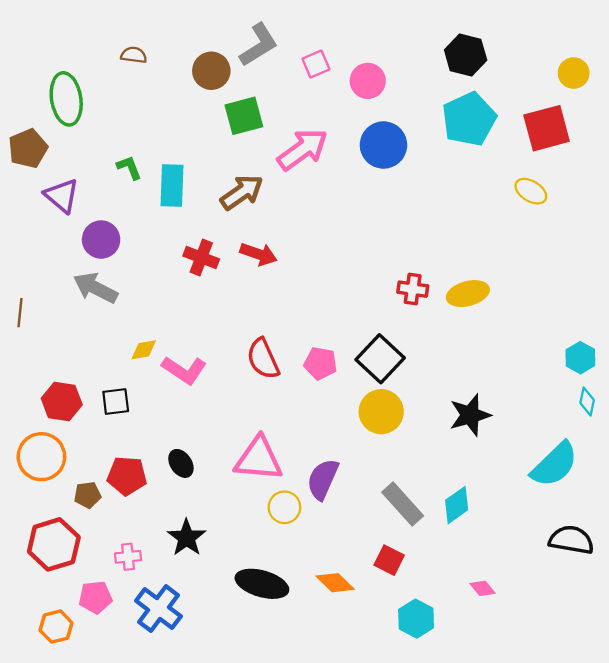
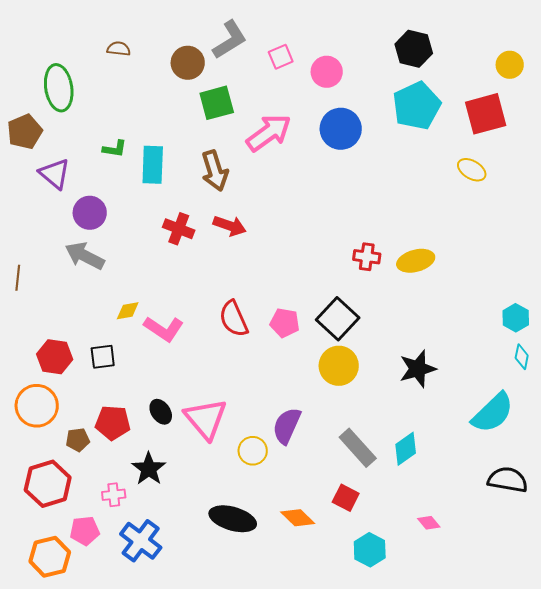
green L-shape: (129, 168) -> (115, 149), turned 120
brown arrow: (242, 192) -> (215, 171), turned 108
pink triangle: (259, 459) -> (206, 419), moved, turned 45
black star: (187, 538) -> (149, 469), moved
orange hexagon: (56, 627) -> (50, 557), size x1.4

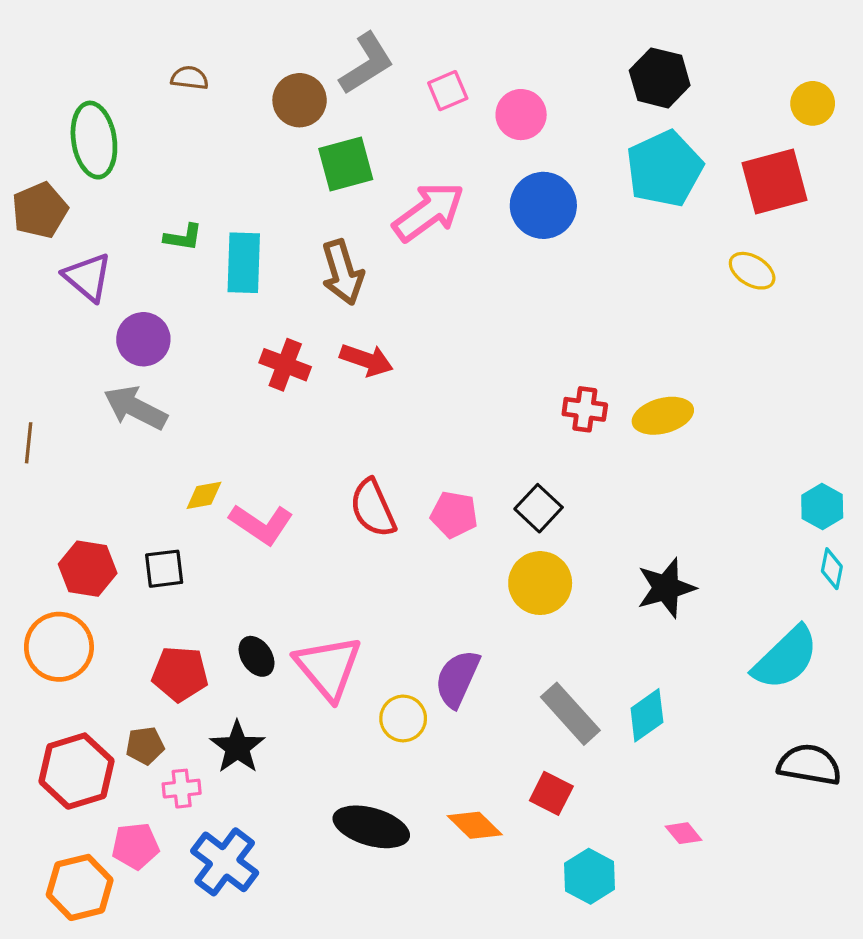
black square: (338, 319) -> (539, 508), size x0.7
brown pentagon: (78, 440) -> (145, 746), moved

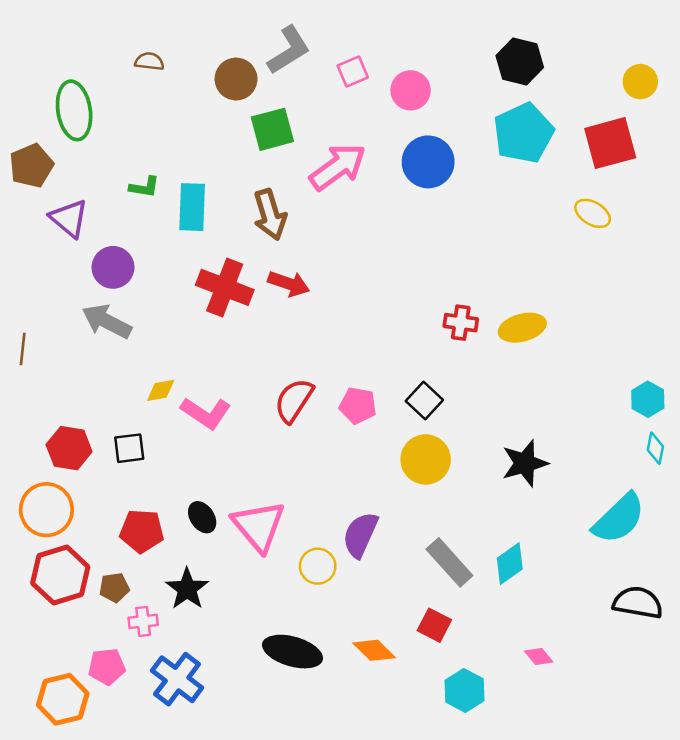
red cross: (285, 365) -> (225, 287), size x1.4
red semicircle: (373, 508) -> (294, 400), turned 57
red hexagon: (76, 771) -> (60, 575), moved

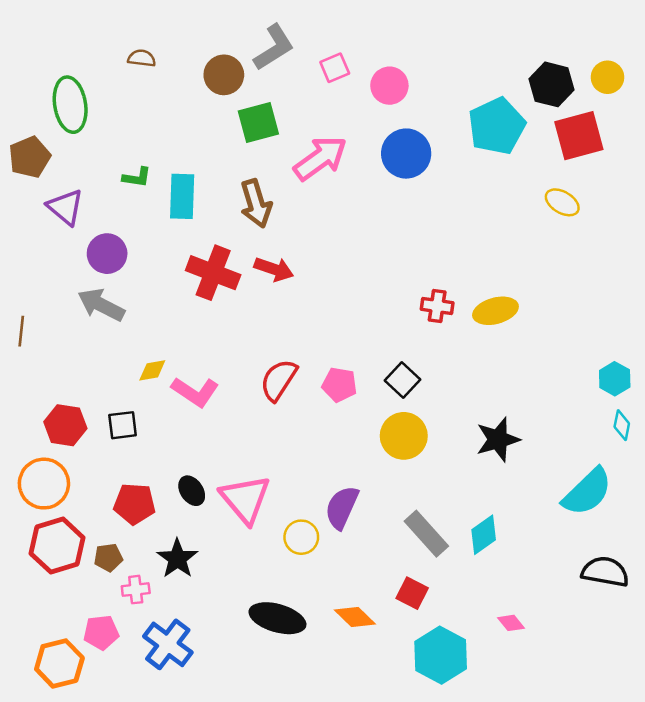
black hexagon: (520, 61) -> (551, 84), moved
cyan hexagon: (465, 690) -> (441, 655), size x1.4

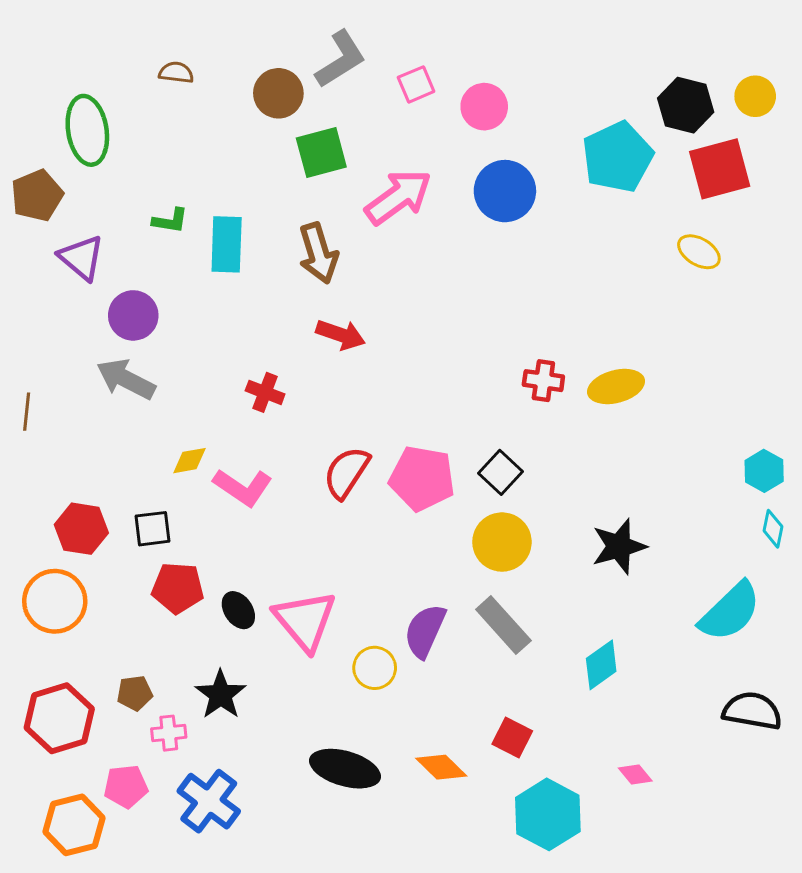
red cross: (213, 273) -> (265, 392), moved, size x0.6
pink pentagon: (339, 385) -> (422, 478), size x1.5
red pentagon: (134, 504) -> (178, 588), moved
gray rectangle: (426, 534) -> (503, 625), moved
red hexagon: (57, 546) -> (59, 718), moved

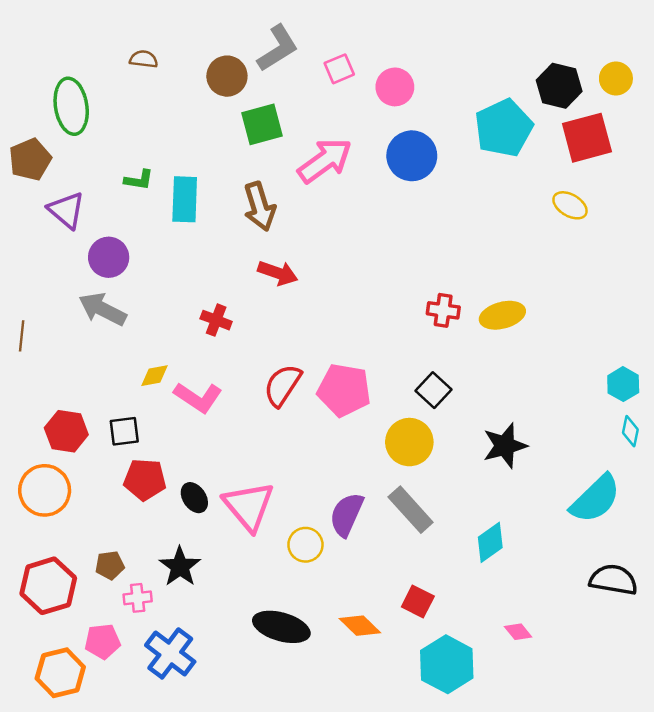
black square: (501, 472) -> (434, 390), moved

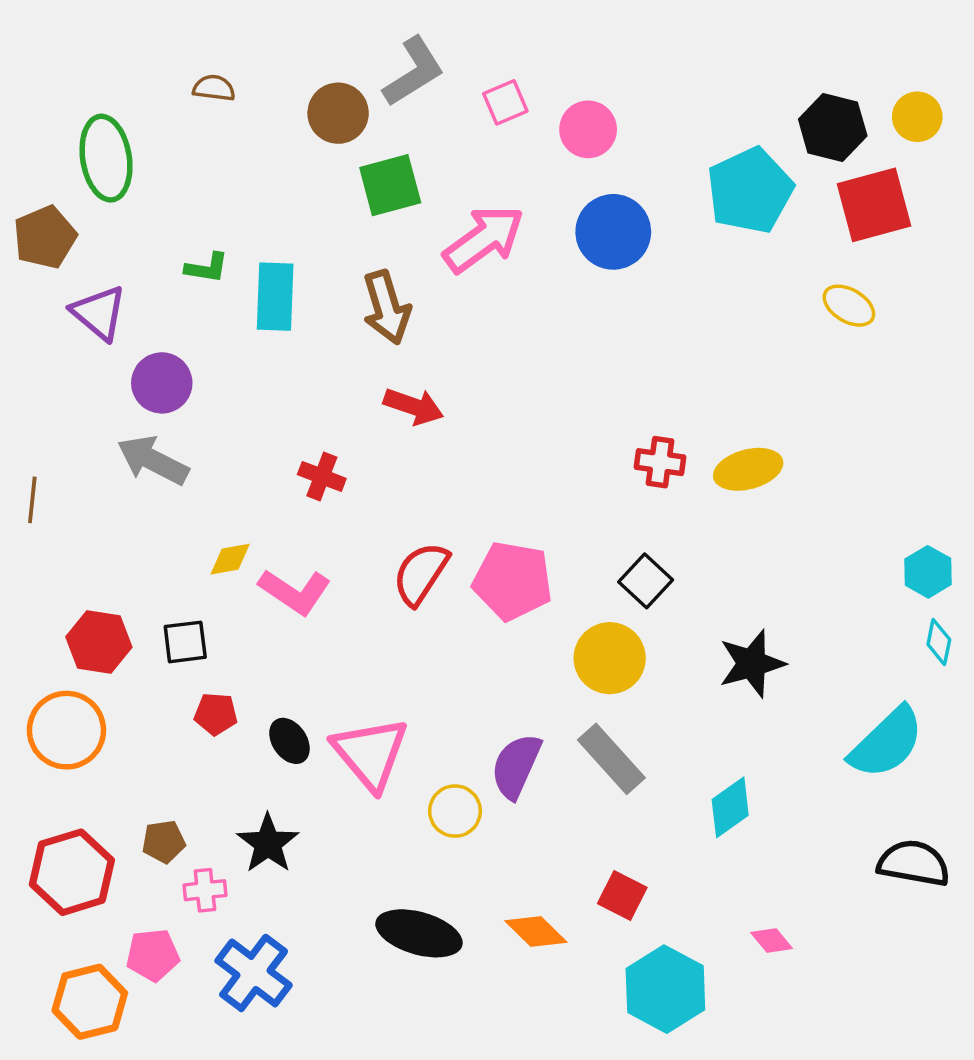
red pentagon: (145, 480) -> (216, 714), size x0.7

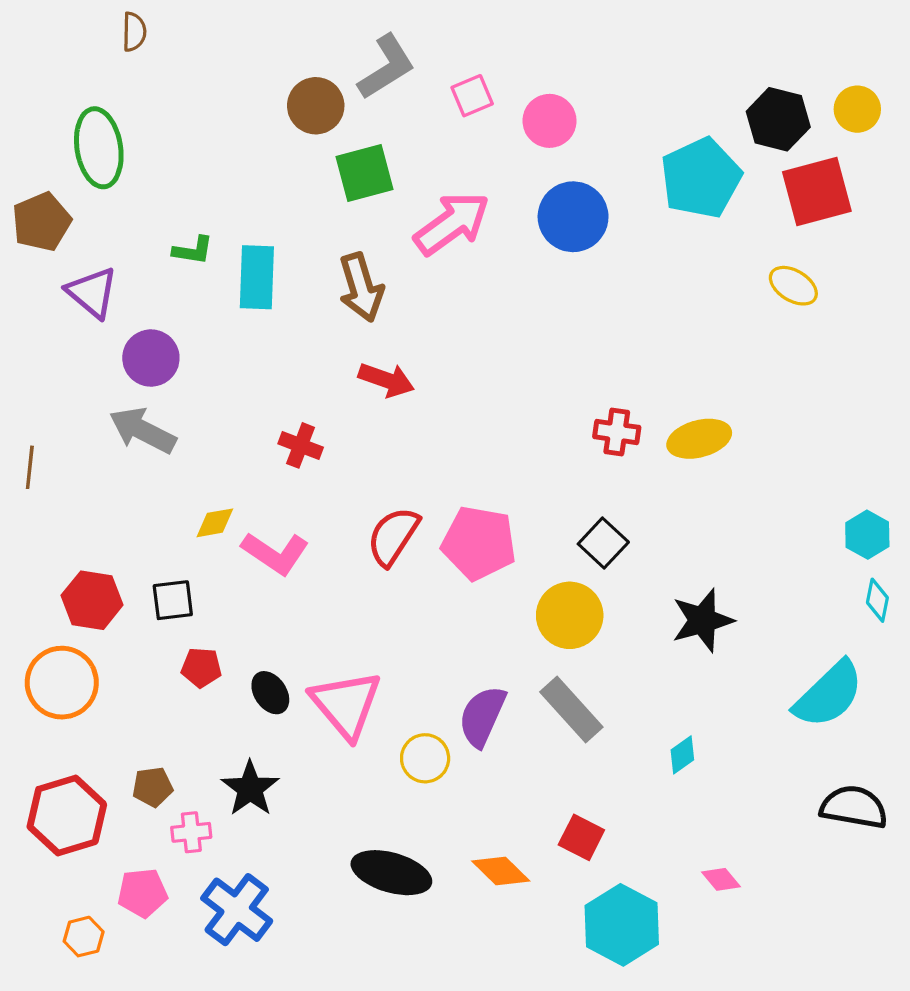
brown semicircle: (214, 88) -> (134, 32), moved, turned 84
cyan diamond: (730, 807) -> (682, 755), size x0.7
orange hexagon: (90, 1002) -> (84, 937), size x0.6

